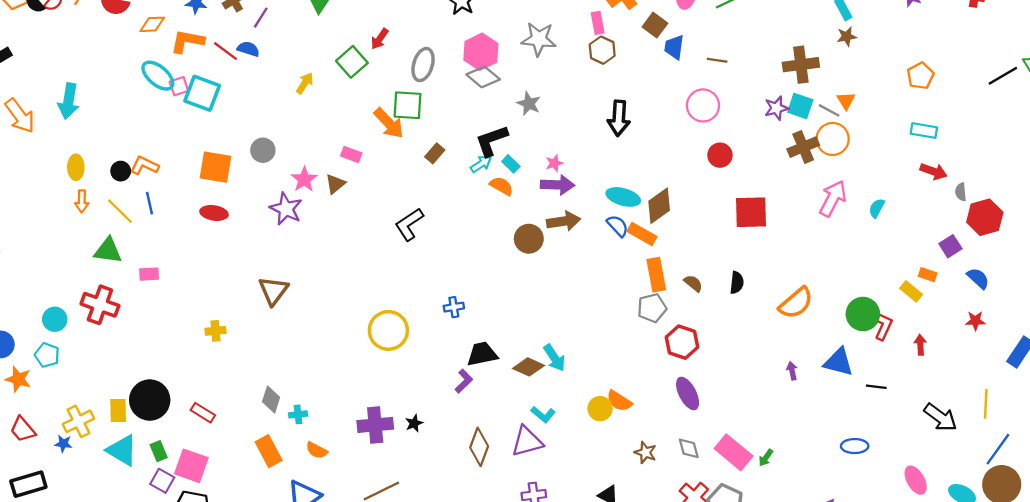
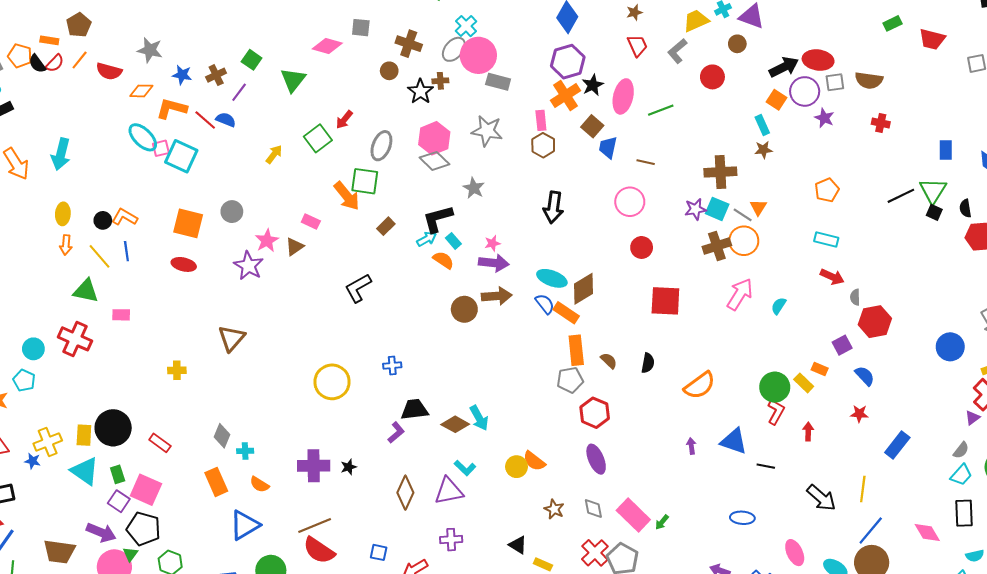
green circle: (863, 314) -> (775, 387), moved

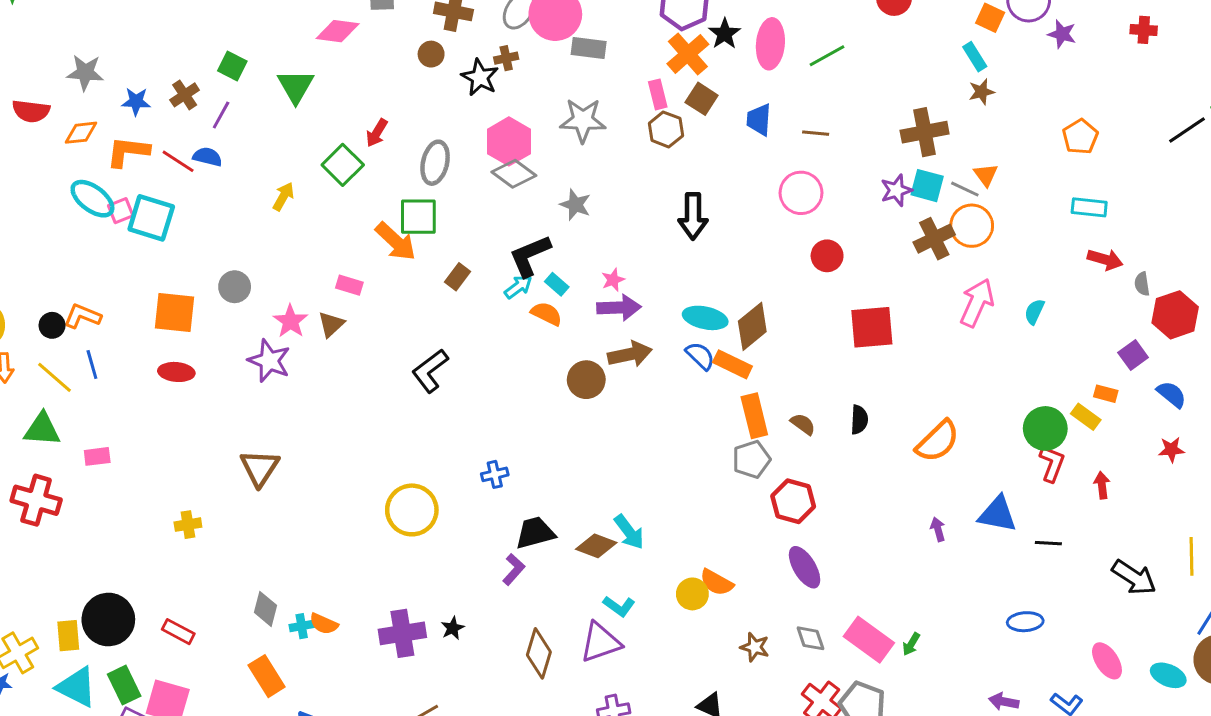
brown square: (592, 126) -> (702, 99), moved
green rectangle: (118, 474) -> (124, 685), size x1.4
orange semicircle: (259, 484) -> (324, 624), moved

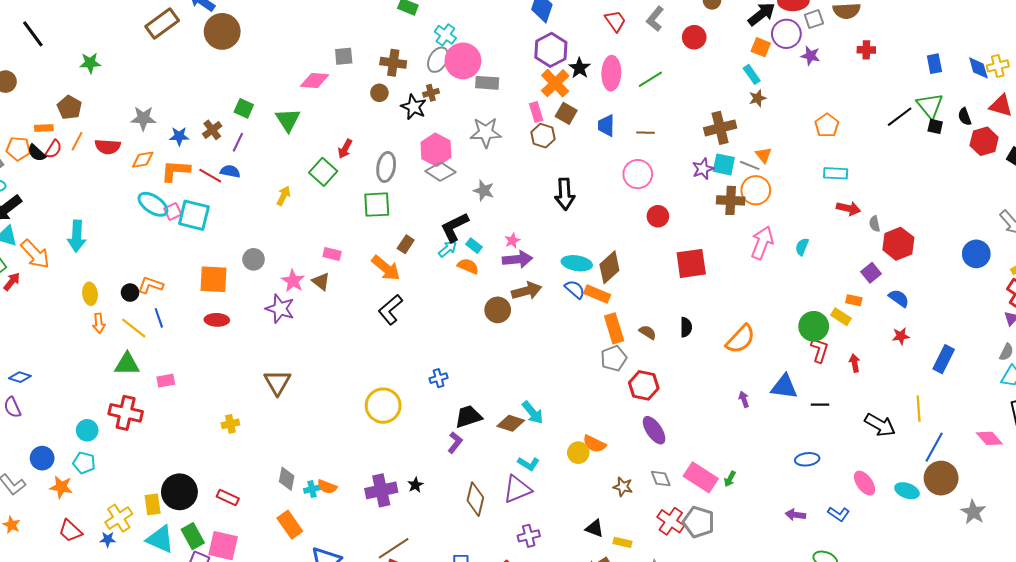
brown cross: (934, 239) -> (731, 200), turned 32
orange arrow: (396, 241) -> (386, 268), moved
brown triangle: (331, 324) -> (321, 282), turned -36

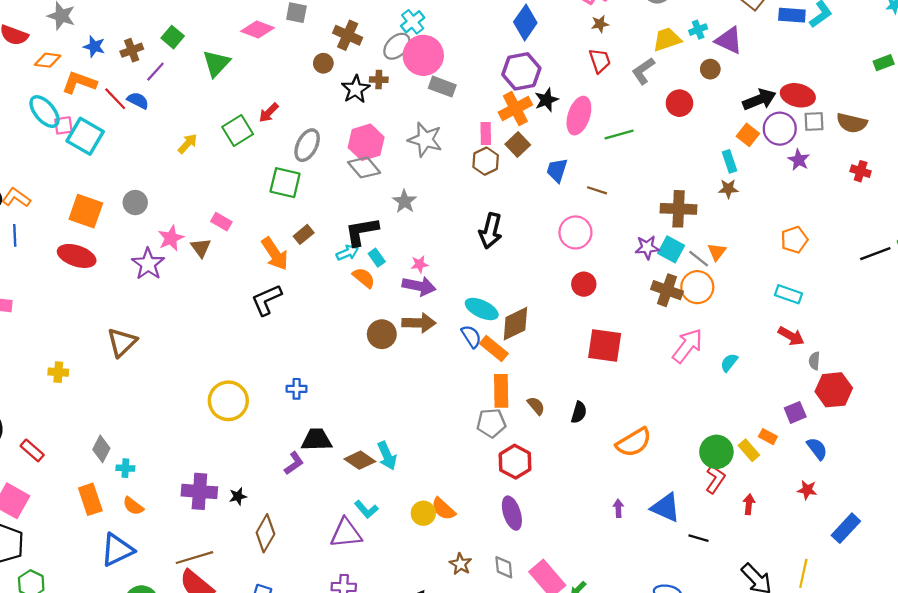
red ellipse: (217, 320) -> (77, 256), size x1.4
orange semicircle: (327, 487) -> (133, 506), moved
brown diamond: (475, 499) -> (265, 533), moved

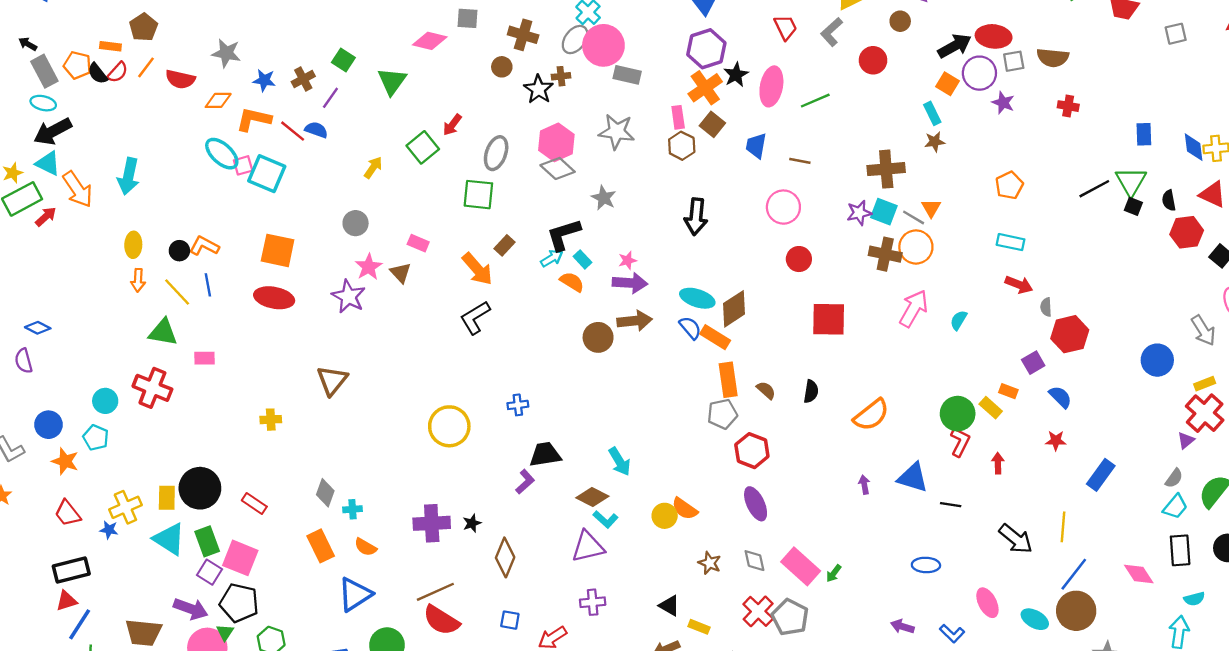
gray circle: (135, 203) -> (356, 223), moved
brown diamond: (360, 460) -> (592, 497), moved

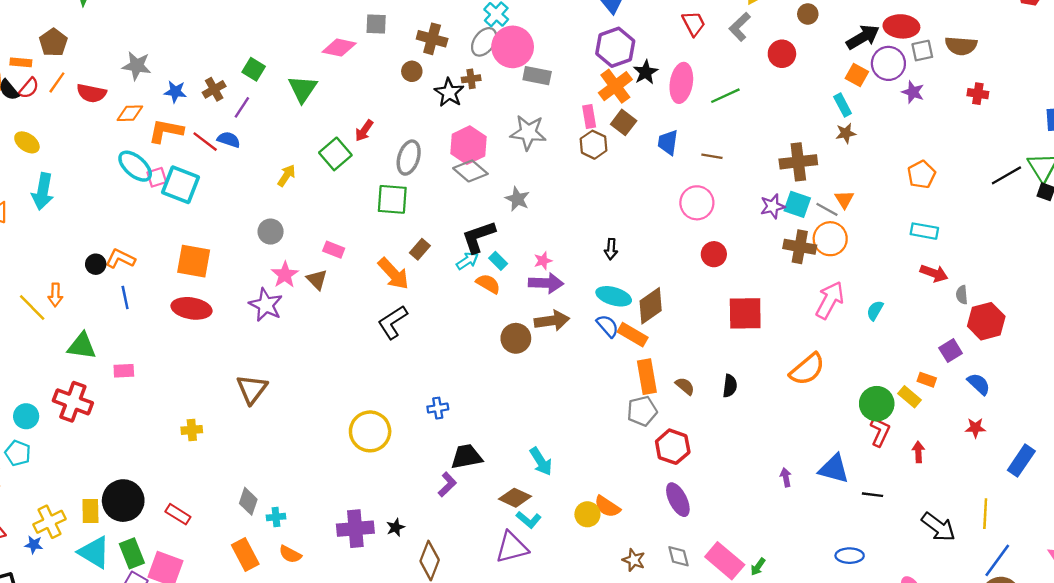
black arrow: (696, 217) -> (611, 249), moved, size x0.6
yellow ellipse: (133, 245) -> (27, 142), moved, turned -55
yellow line: (177, 292) -> (32, 307), moved
orange semicircle: (871, 415) -> (807, 369), moved

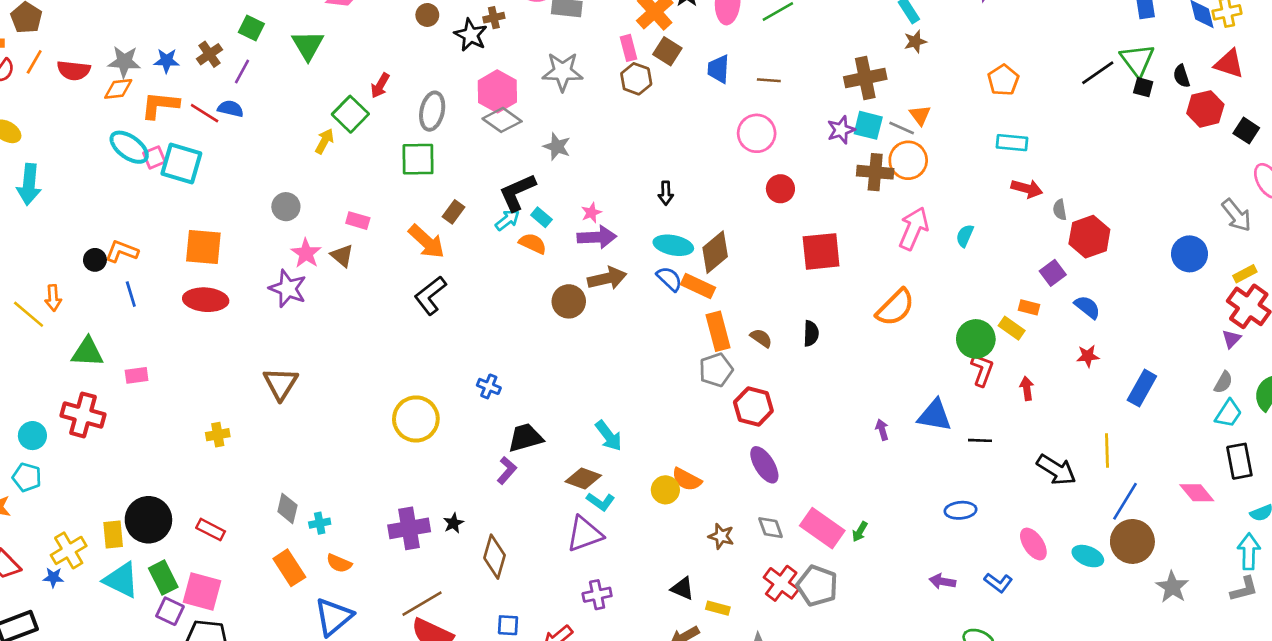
gray star: (137, 66) -> (124, 62), moved
yellow arrow: (286, 176) -> (324, 141), moved
blue cross: (438, 408) -> (489, 386), turned 36

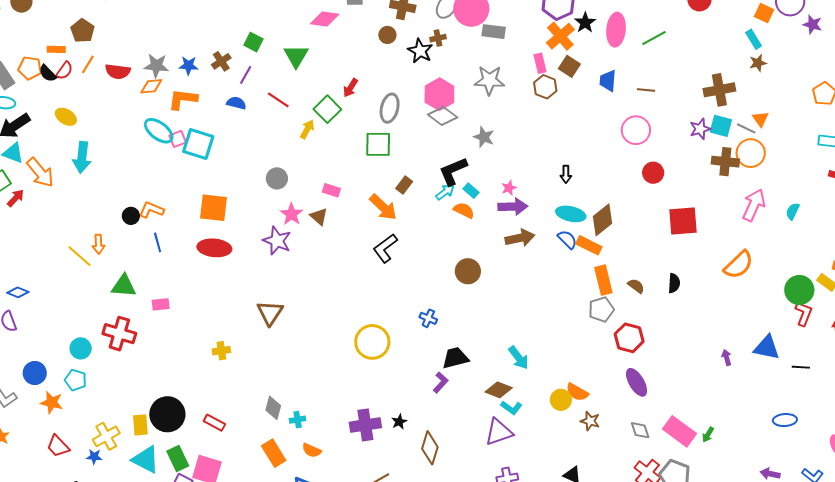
red line: (205, 113) -> (278, 100), moved
brown circle: (569, 301) -> (468, 271), moved
brown star: (721, 536) -> (590, 421), moved

